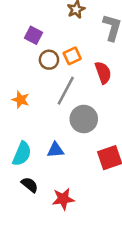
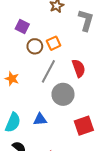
red semicircle: (103, 73) -> (79, 68), moved

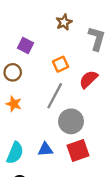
brown circle: (35, 46) -> (13, 72), moved
red semicircle: (79, 68) -> (89, 79), moved, turned -114
red square: (84, 126) -> (78, 151), moved

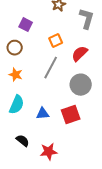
gray circle: (71, 121) -> (81, 85), moved
cyan semicircle: (15, 153) -> (17, 105), moved

